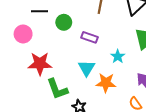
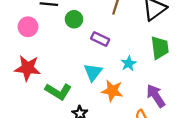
red star: (40, 64) -> (28, 68), moved
green L-shape: (57, 89) -> (58, 91), turned -45

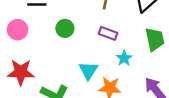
green circle: (74, 19) -> (65, 28), moved
purple rectangle: (100, 39) -> (108, 33), moved

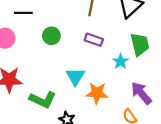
cyan star: (124, 58) -> (121, 61), moved

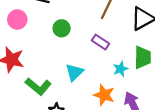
orange star: (97, 93) -> (104, 95), moved

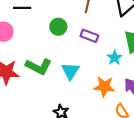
green circle: (62, 28) -> (58, 27), moved
green L-shape: (38, 86) -> (39, 66), moved

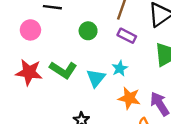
purple rectangle: (89, 36) -> (127, 36), moved
cyan star: (115, 58) -> (120, 68), moved

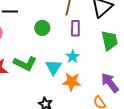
purple rectangle: (127, 36) -> (75, 28), turned 70
orange star: (129, 98) -> (72, 82), moved

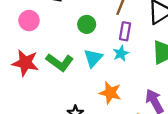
cyan star: (73, 57) -> (121, 53), moved
cyan triangle: (53, 67) -> (93, 58), moved

